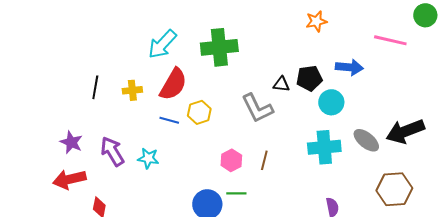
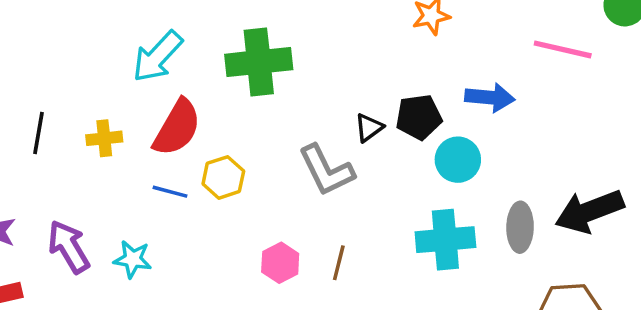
black triangle: (281, 84) -> (369, 128), turned -42
gray ellipse: (366, 140) -> (520, 227), turned 52

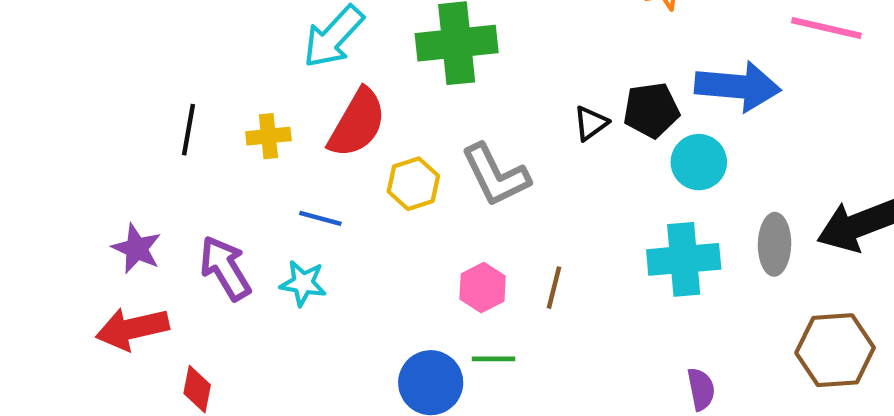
blue arrow: (490, 97) -> (738, 86), size x1.4
gray L-shape: (326, 170) -> (496, 175), moved
blue line: (170, 192) -> (320, 218), moved

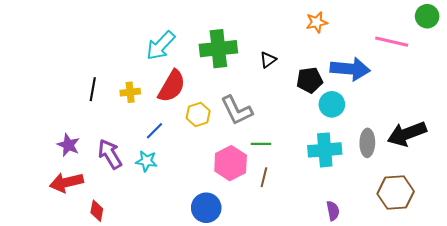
black triangle: (591, 123) -> (268, 60), moved
blue line: (320, 218) -> (155, 131), turned -60
pink hexagon: (483, 288) -> (231, 163), size x1.5
brown line: (554, 288) -> (264, 177), moved
green line: (493, 359) -> (261, 144), moved

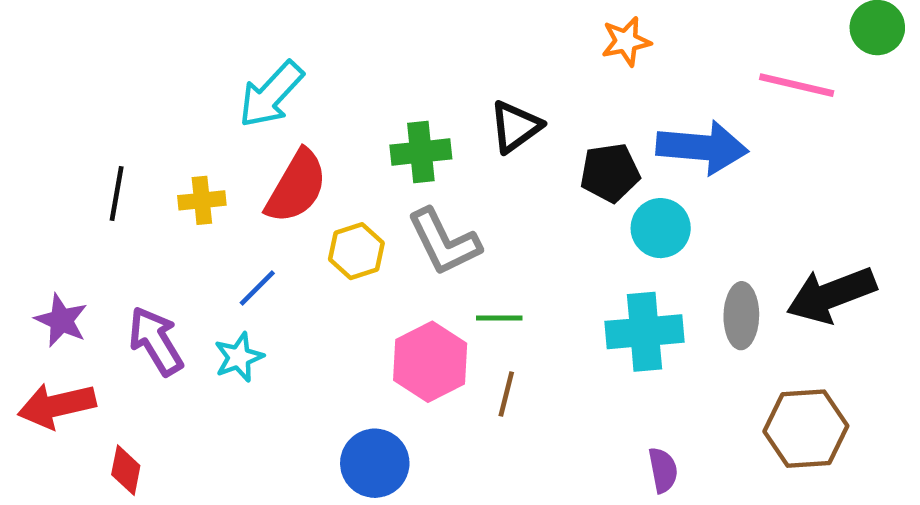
green cross: (218, 49) -> (421, 152), moved, size x0.7
black triangle: (268, 60) -> (515, 127), size x1.4
cyan star: (146, 161) -> (239, 357), turned -30

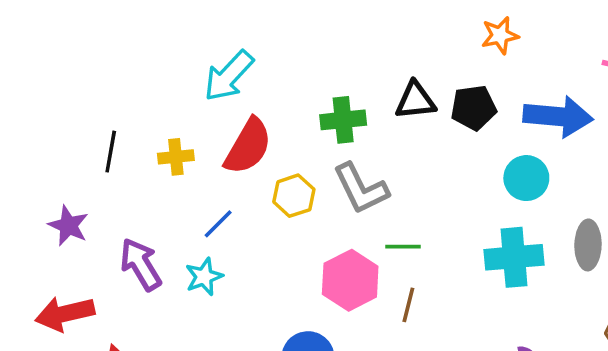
black triangle: (515, 127) -> (415, 101), turned 30
black pentagon: (610, 173) -> (474, 108), moved
purple star: (61, 320) -> (68, 226), moved

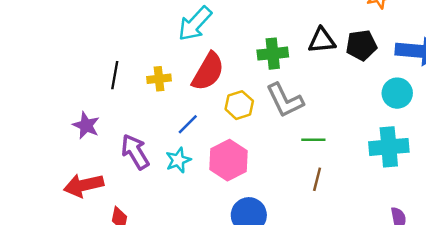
pink hexagon: (350, 280) -> (228, 160), moved

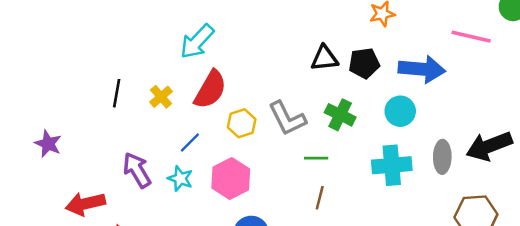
green cross: (273, 54) -> (340, 115), moved, turned 32
yellow cross: (159, 79) -> (161, 97), turned -35
purple star: (86, 125) -> (48, 144), moved
cyan star: (178, 160) -> (180, 178), turned -30

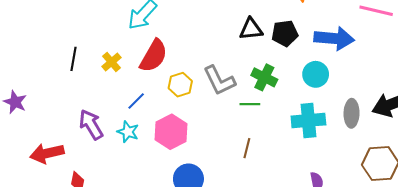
green line: (316, 158) -> (250, 104), moved

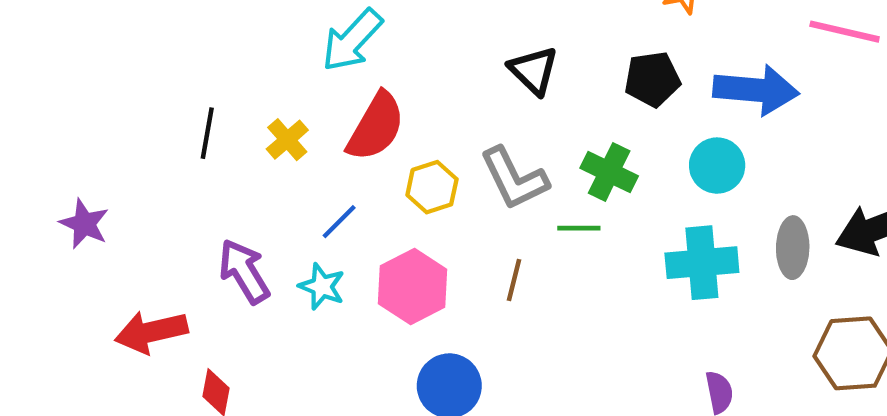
black triangle: (251, 29) -> (533, 70), moved, turned 50
brown line: (247, 148) -> (514, 280), moved

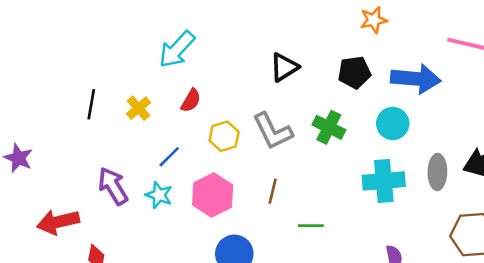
black triangle: (533, 70) -> (284, 67), turned 44
red semicircle: (376, 127) -> (191, 100), size x0.6
green line: (579, 228) -> (311, 226), moved

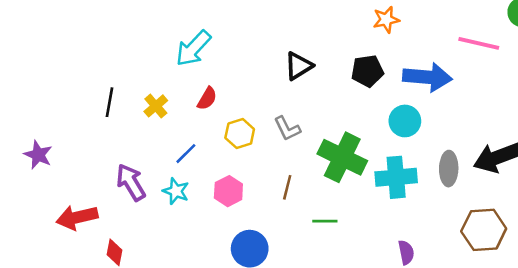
green cross: (329, 127) -> (342, 157), moved, size x1.5
gray L-shape: (273, 131) -> (287, 128), size x0.7
pink hexagon: (213, 195) -> (228, 191), size x0.7

